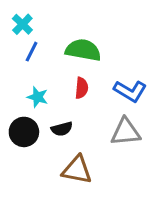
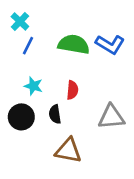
red semicircle: (82, 88) -> (72, 90), moved
blue L-shape: (130, 91) -> (110, 44), moved
black semicircle: (62, 129) -> (55, 114), turned 96

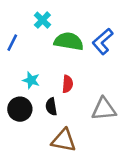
cyan cross: (20, 21) -> (42, 20), moved
blue L-shape: (110, 44) -> (103, 41), turned 108
blue line: (28, 46) -> (12, 43), moved

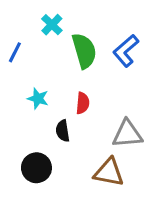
green semicircle: (69, 41) -> (84, 51), turned 64
black circle: (20, 109) -> (36, 168), moved
brown triangle: (64, 140) -> (109, 172), moved

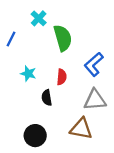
blue L-shape: (126, 51) -> (94, 64), moved
black circle: (36, 168) -> (35, 136), moved

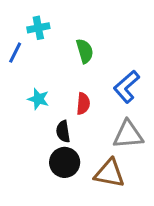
cyan cross: (39, 18) -> (38, 28), moved, turned 35
green semicircle: (63, 38) -> (85, 51), size x0.7
black circle: (35, 136) -> (65, 162), moved

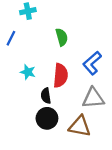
cyan cross: (38, 28) -> (28, 11), moved
red semicircle: (83, 104) -> (61, 75), size x1.5

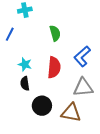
black semicircle: (46, 96) -> (25, 84), moved

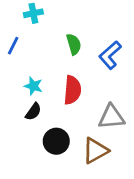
blue L-shape: (82, 56) -> (110, 55), moved
black semicircle: (25, 84) -> (33, 112), turned -136
brown triangle: (71, 113) -> (95, 151), turned -40

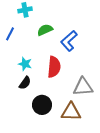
green semicircle: (74, 44) -> (45, 30), moved, turned -98
blue L-shape: (110, 55) -> (69, 41), moved
brown triangle: (95, 151) -> (71, 112), turned 30

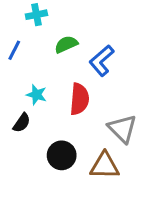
black semicircle: (25, 83) -> (22, 123), moved
gray triangle: (83, 87) -> (122, 129), turned 50

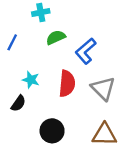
cyan cross: (36, 15) -> (41, 12), moved
gray triangle: (122, 129) -> (103, 88), moved
brown triangle: (105, 166) -> (104, 135), moved

